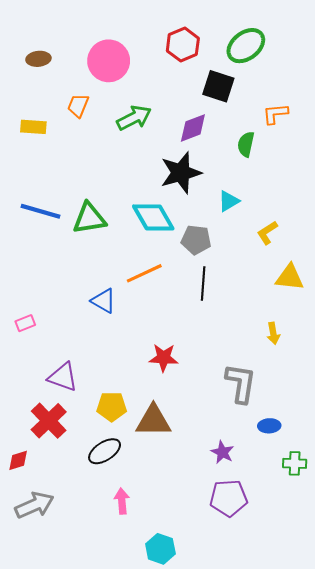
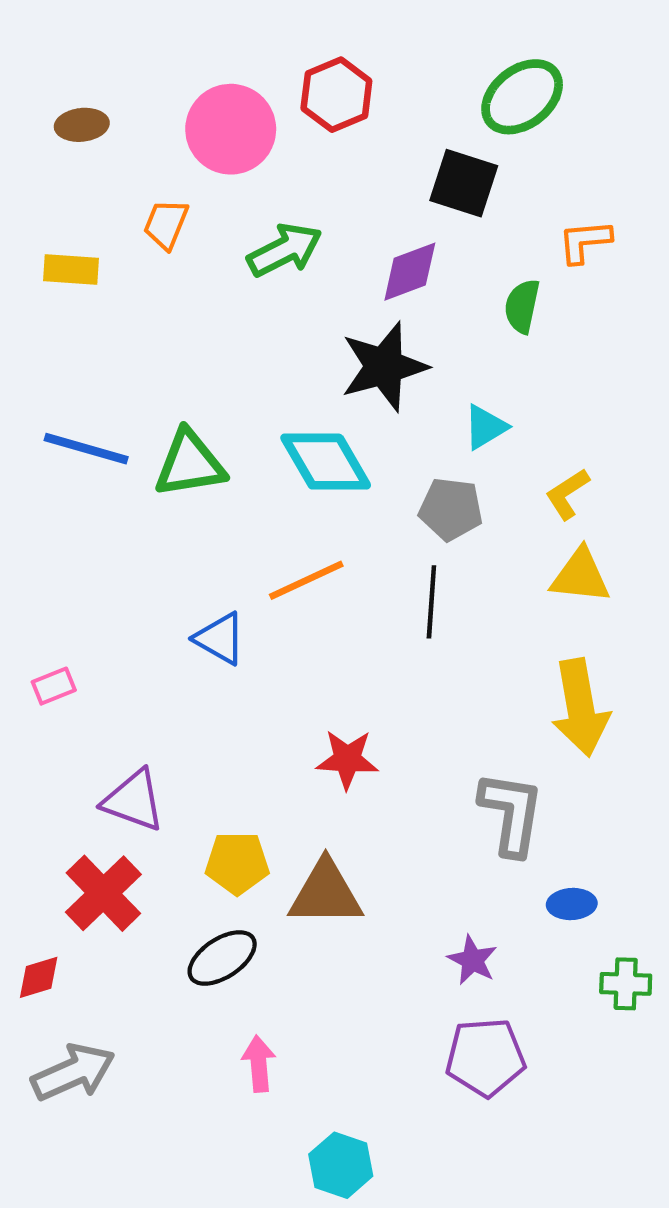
red hexagon: (183, 45) -> (336, 95), moved
gray pentagon: (196, 240) -> (451, 509), moved
yellow triangle: (290, 277) -> (580, 576), moved
yellow arrow: (273, 333) -> (580, 708), size x2.0

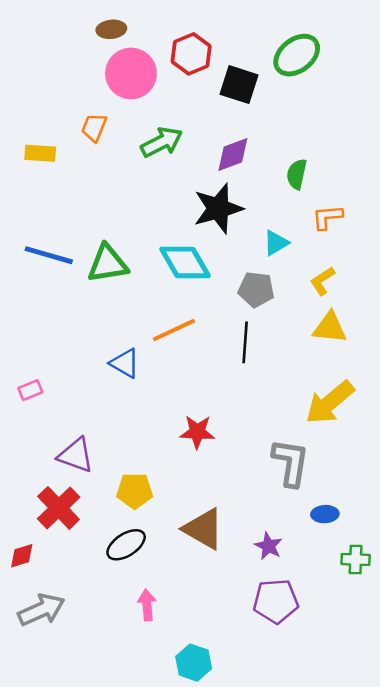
brown ellipse: (82, 125) -> (111, 29), moved
black square: (464, 183) -> (239, 85), moved
orange L-shape: (585, 241) -> (327, 217), moved
yellow arrow: (580, 708) -> (330, 402), turned 60
brown triangle: (326, 893) -> (203, 529), moved, turned 30

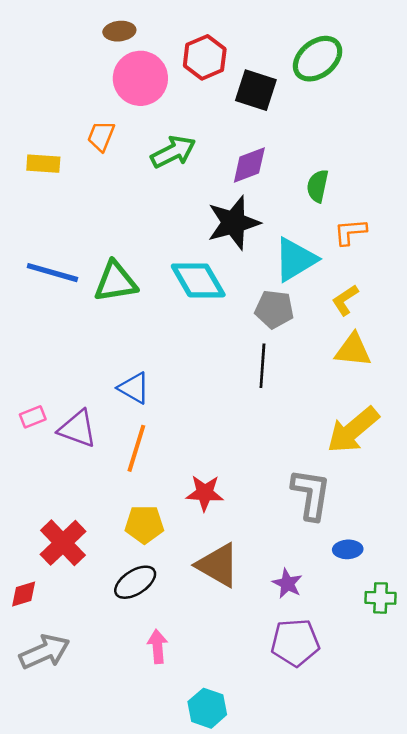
cyan triangle: (276, 243) -> (295, 259), size x1.6
orange line: (174, 330) -> (136, 448), moved, turned -48
red star: (197, 432) -> (205, 493), moved
purple triangle: (76, 455) -> (77, 429), moved

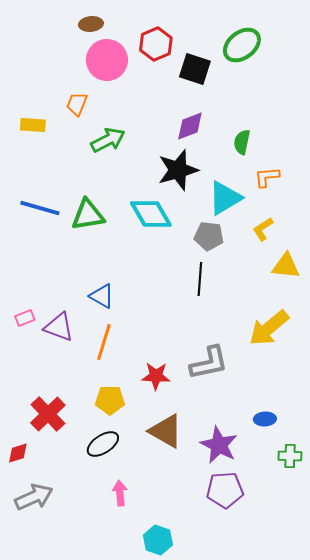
green arrow: (173, 152) -> (108, 140), moved
yellow triangle: (353, 350) -> (286, 266), moved
gray L-shape: (311, 494) -> (209, 363), moved, turned 69
purple star: (287, 583) -> (219, 445), size x1.6

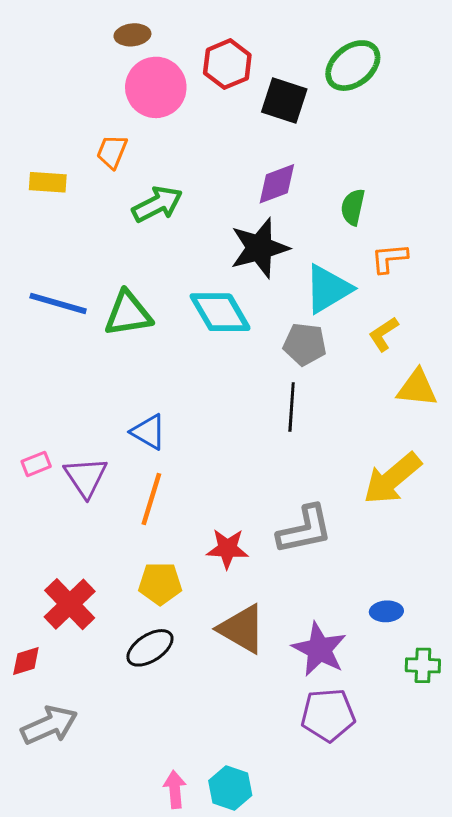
purple triangle: (59, 327) -> (86, 477), turned 36
pink arrow: (120, 493) -> (175, 789), moved

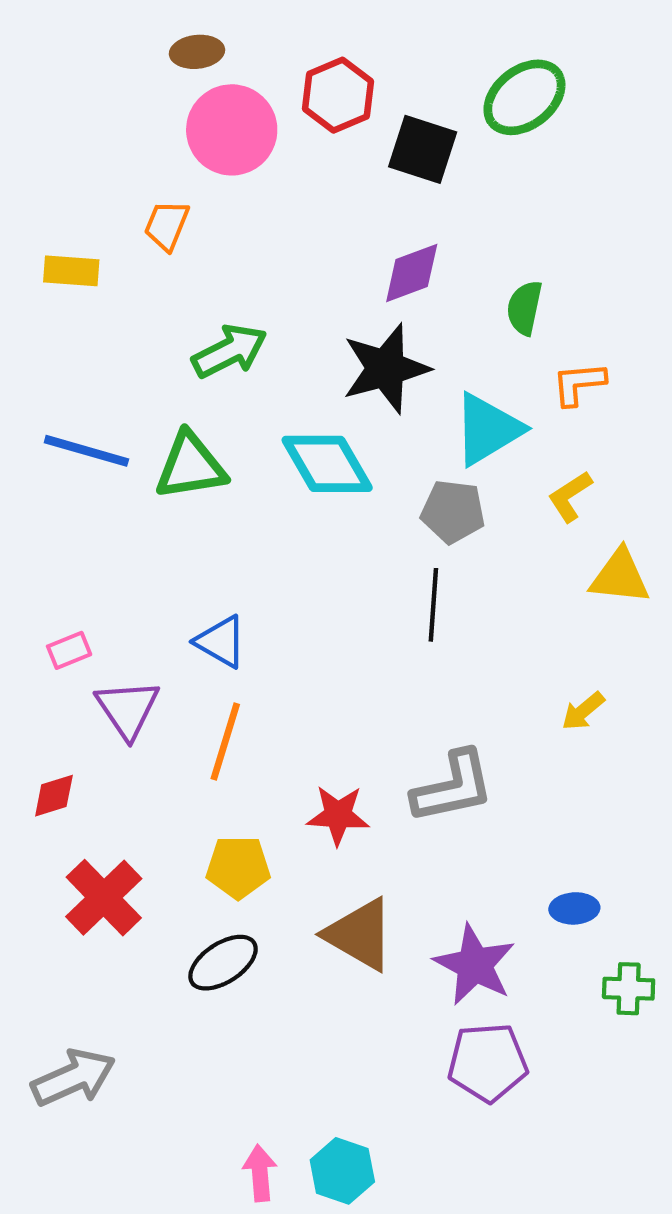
green arrow: (157, 204) -> (230, 351), moved
pink rectangle: (36, 464) -> (69, 650), moved
yellow arrow: (392, 479) -> (583, 711), size x0.5
red diamond: (26, 661) -> (54, 796), moved

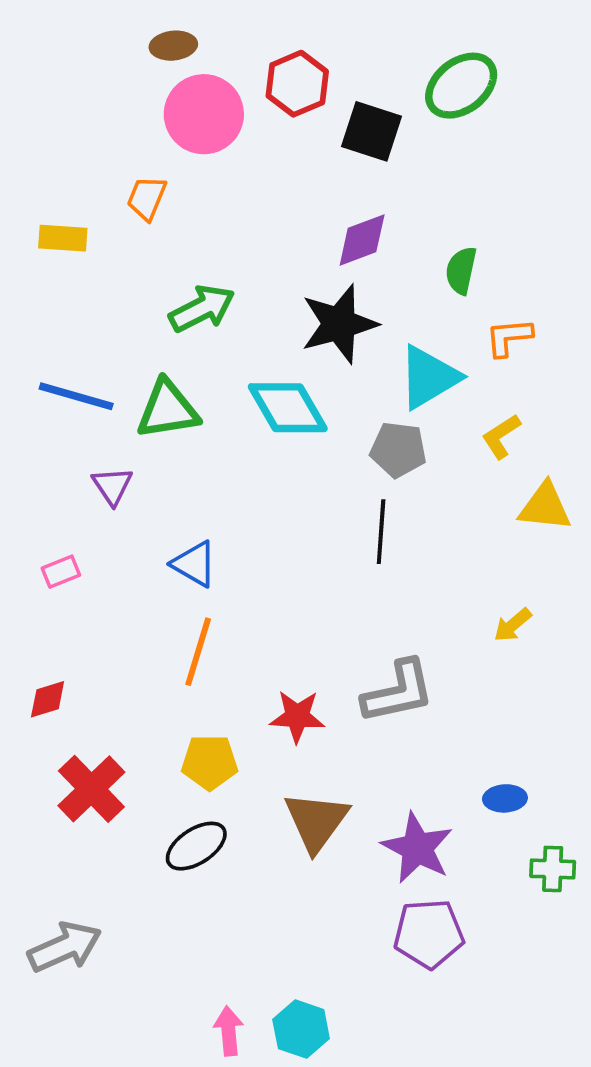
purple triangle: (128, 709) -> (112, 486), moved, size x0.7
brown triangle: (360, 934) -> (316, 821), turned 36

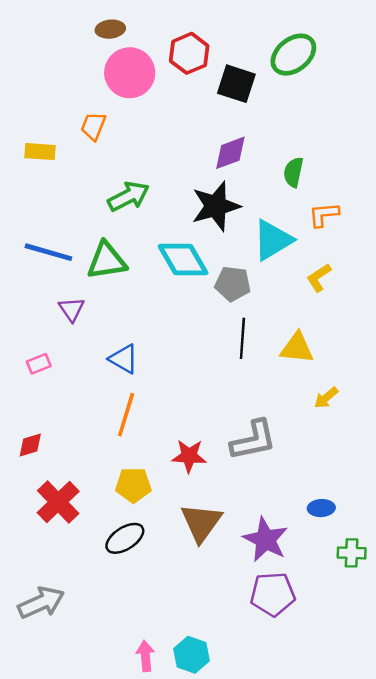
gray pentagon: (398, 450) -> (233, 284), moved
yellow triangle: (545, 507) -> (297, 348), moved

